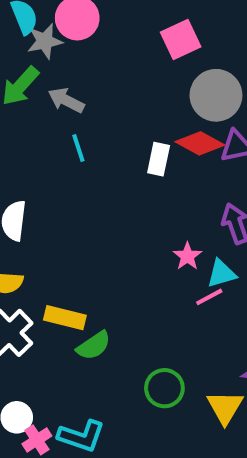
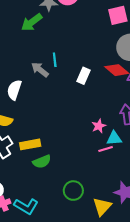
gray arrow: (66, 100) -> (40, 70), moved
white rectangle: (159, 159) -> (83, 76), moved
yellow rectangle: (65, 318) -> (30, 144), turned -36

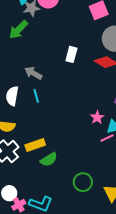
cyan line: (55, 60) -> (36, 96), moved
white rectangle: (83, 76) -> (71, 54), moved

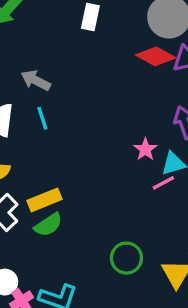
white rectangle: (71, 54) -> (90, 17), moved
green semicircle: (49, 160) -> (48, 225), moved

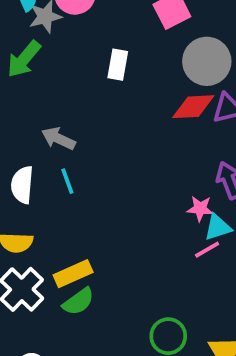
red diamond: (156, 56) -> (193, 107), turned -30
pink star: (145, 149) -> (200, 209), moved, turned -30

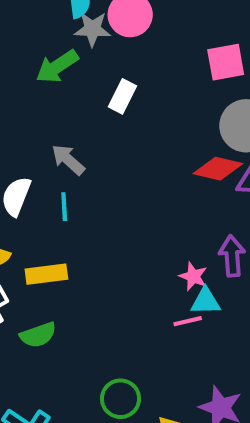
white rectangle: (118, 65) -> (122, 96), moved
yellow rectangle: (73, 274) -> (46, 274), moved

